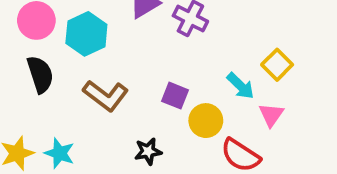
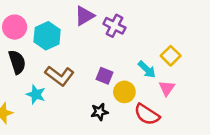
black star: (148, 151) -> (99, 112), moved
cyan star: (59, 153) -> (36, 94), moved

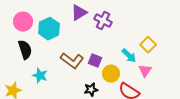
brown L-shape: (60, 76) -> (72, 61), moved

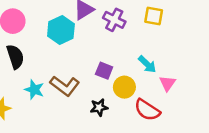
cyan hexagon: (49, 29) -> (61, 30), moved
yellow square: (148, 45) -> (154, 16), moved, turned -35
brown L-shape: (72, 61) -> (65, 86), moved

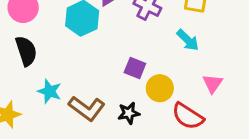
cyan arrow: (147, 64) -> (188, 40), moved
brown L-shape: (65, 86) -> (87, 108), moved

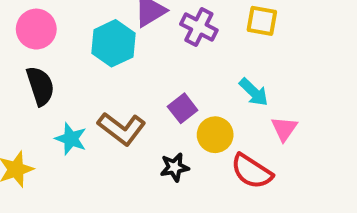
cyan arrow: (188, 40) -> (254, 92), moved
purple square: (135, 68) -> (183, 108), turned 30
brown L-shape: (87, 108) -> (122, 129), moved

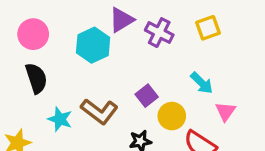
yellow square: (262, 21) -> (208, 28), turned -30

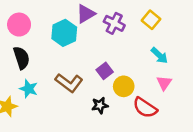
yellow square: (208, 28) -> (151, 20), turned -30
cyan arrow: (202, 83) -> (159, 55), moved
cyan star: (60, 119) -> (29, 89), moved

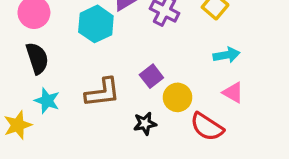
cyan arrow: (159, 55) -> (226, 55), turned -54
brown L-shape: (69, 83) -> (102, 93), turned -44
pink triangle: (164, 83) -> (233, 93), turned -35

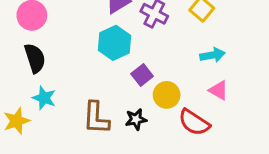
cyan hexagon: (96, 24) -> (115, 43), moved
brown L-shape: (102, 93) -> (96, 118), moved, turned 100

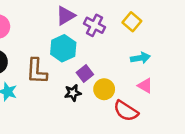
brown L-shape: (96, 118) -> (37, 71), moved
black star: (136, 119) -> (73, 93), moved

